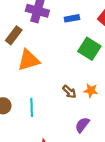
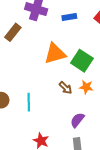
green square: (89, 49) -> (82, 61), moved
orange triangle: (29, 60) -> (55, 54), moved

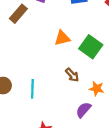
orange triangle: (55, 54) -> (62, 38), size x0.7
orange star: (86, 87) -> (97, 89), moved

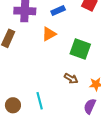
orange triangle: (62, 38) -> (49, 34), moved

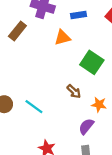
cyan line: (40, 101) -> (34, 107), turned -54

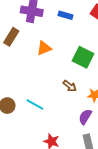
blue rectangle: (79, 15) -> (66, 15), turned 32
orange triangle: (62, 38) -> (44, 48), moved

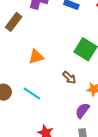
orange triangle: (44, 48) -> (36, 57), moved

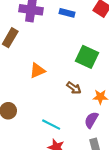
cyan line: (32, 93) -> (51, 125), moved

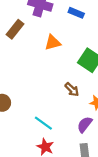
orange triangle: (37, 71) -> (53, 43), moved

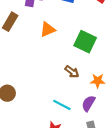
cyan line: (43, 123) -> (62, 105), moved

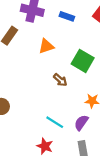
brown arrow: (72, 72) -> (60, 80), moved

